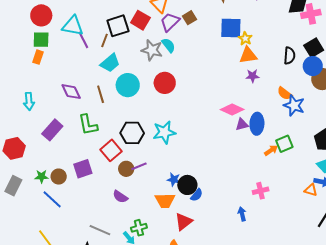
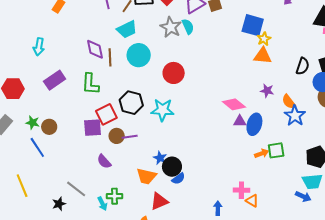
purple star: (252, 76) -> (267, 91), moved
red circle: (165, 83) -> (174, 73), moved
purple diamond: (71, 92) -> (95, 49), moved
purple square: (83, 169) -> (92, 128), moved
orange triangle: (311, 190) -> (252, 201), moved

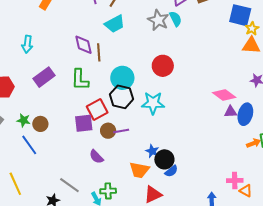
cyan circle: (139, 55) -> (122, 78), moved

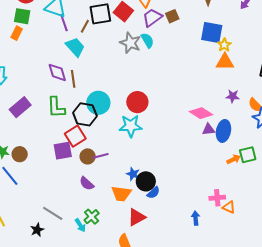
cyan trapezoid: (115, 24) -> (75, 47), moved, turned -100
red circle: (163, 66) -> (137, 102), moved
black hexagon: (121, 97) -> (85, 114), moved
purple semicircle: (96, 157) -> (87, 183), moved
green cross: (108, 191) -> (92, 217), turned -35

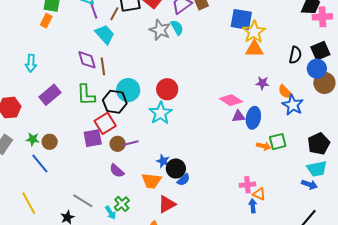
yellow star: (224, 45) -> (254, 32), size x1.6
cyan star: (131, 126) -> (160, 113), turned -30
orange arrow: (234, 159) -> (264, 146), turned 40
blue arrow: (196, 218) -> (253, 206), moved

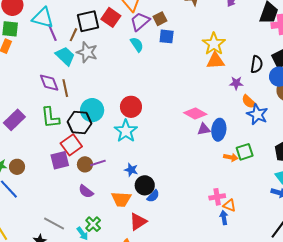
blue square: (241, 19) -> (167, 36), moved, size x0.7
gray star: (160, 30) -> (87, 52), moved
purple star: (262, 83) -> (236, 83), moved
blue star: (163, 161) -> (131, 170), moved

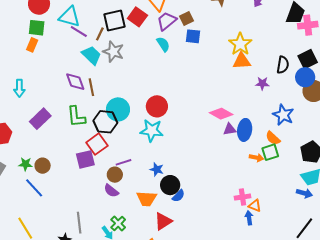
purple line: (52, 32) -> (79, 32), turned -36
orange semicircle: (249, 102) -> (273, 138), moved
cyan star: (126, 131) -> (152, 131), turned -30
brown circle: (85, 164) -> (115, 175), moved
gray line: (54, 224) -> (79, 223), turned 55

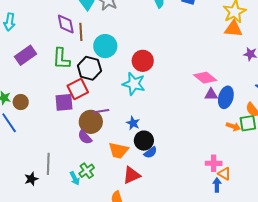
cyan circle: (118, 109) -> (105, 46), moved
brown circle: (115, 175) -> (91, 122), size x1.5

